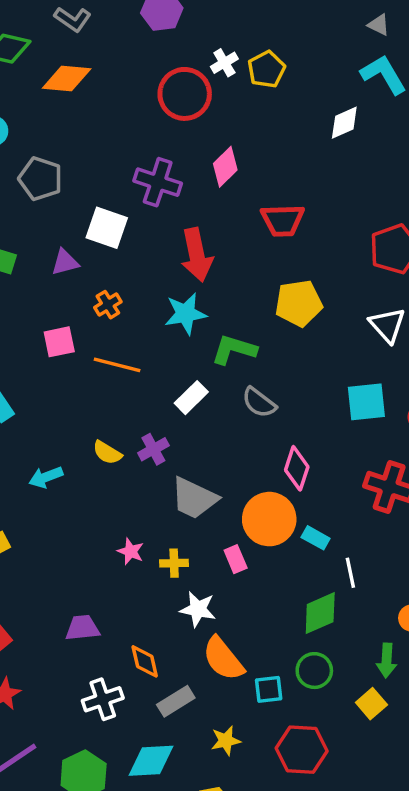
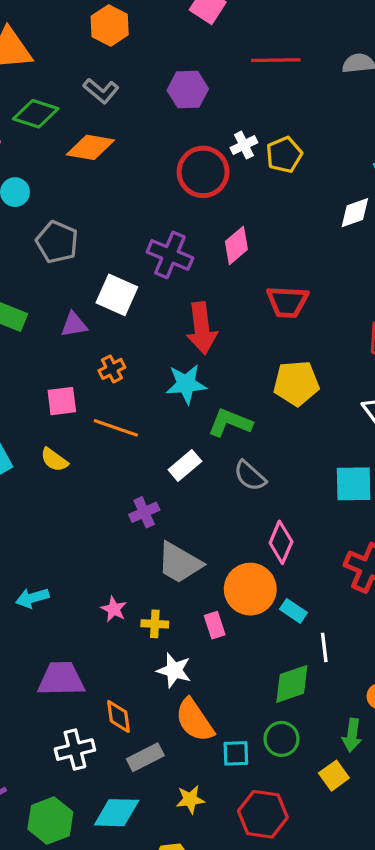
yellow semicircle: (107, 453) -> (54, 460), moved
cyan arrow: (46, 477) -> (32, 598), moved
purple trapezoid: (82, 628) -> (61, 679), size x1.4

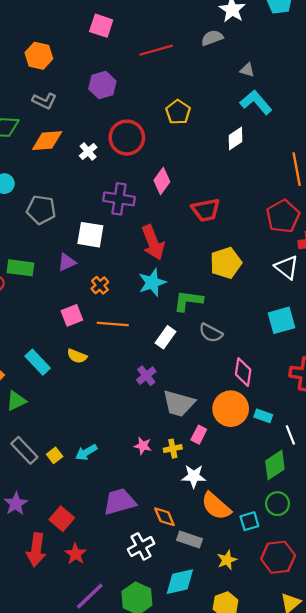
white cross: (244, 145) -> (88, 152), moved
pink rectangle: (215, 625) -> (199, 435), moved, turned 60
gray rectangle: (145, 757) -> (190, 540), turned 60

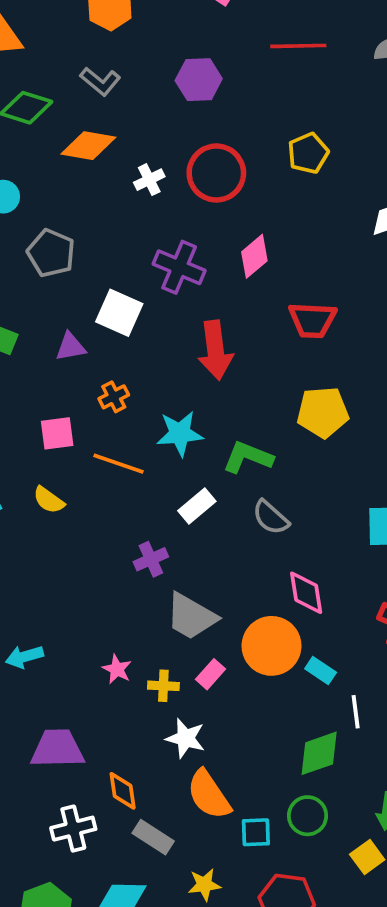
cyan star: (152, 283) -> (180, 433), moved
pink diamond: (243, 372) -> (306, 593), turned -32

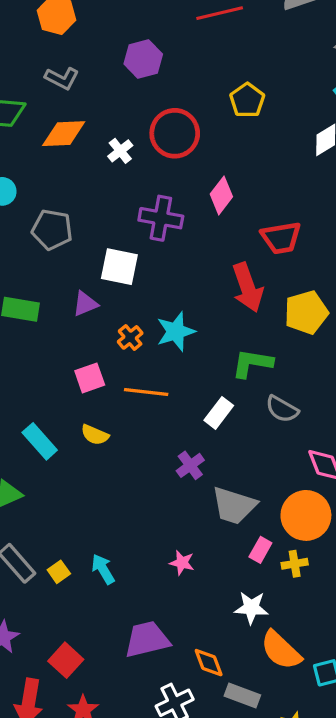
red arrow: (215, 350) -> (248, 287), moved
cyan star: (180, 433) -> (176, 331), moved
cyan arrow: (24, 657) -> (103, 569), turned 88
yellow cross: (163, 686) -> (295, 564), moved

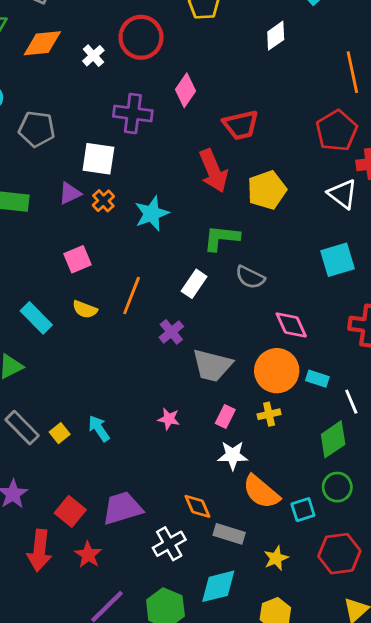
orange cross: (130, 337) -> (103, 201), moved
orange line: (146, 392) -> (132, 295), moved, turned -72
pink rectangle: (260, 550) -> (225, 416), moved
purple trapezoid: (147, 639) -> (122, 508), moved

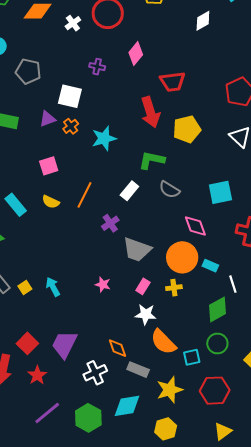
purple cross: (133, 113) -> (97, 67), size x0.6
cyan square: (338, 260) -> (220, 192), moved
purple trapezoid: (122, 508) -> (64, 345), turned -52
yellow star: (276, 558) -> (170, 390), size x1.5

